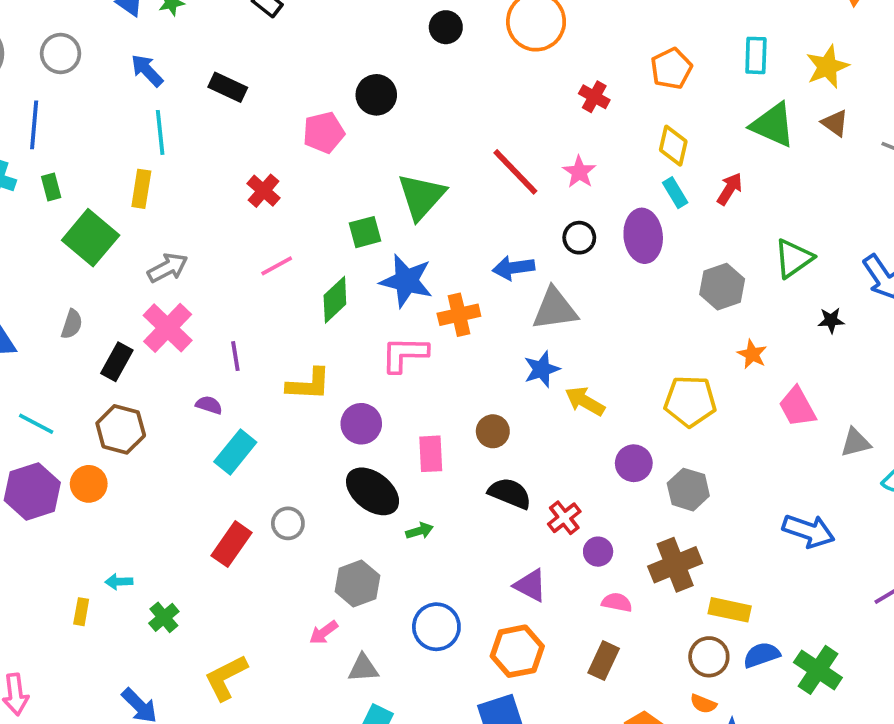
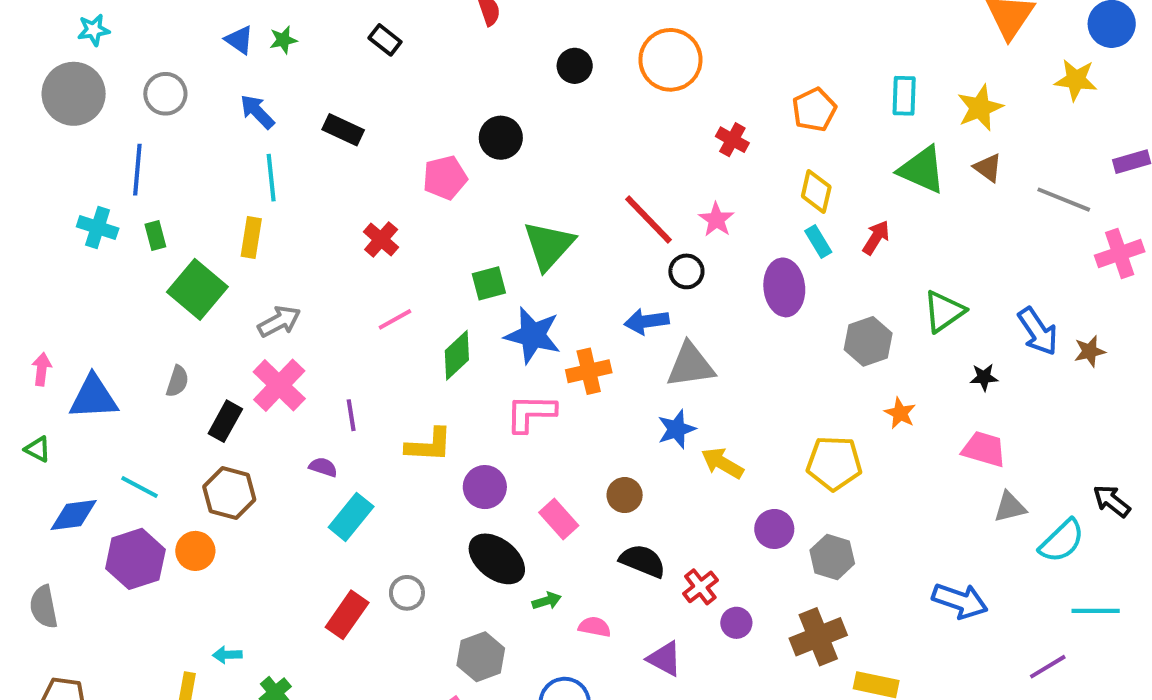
black circle: (579, 238) -> (686, 271), moved
pink trapezoid: (797, 407) -> (984, 449), moved, turned 135
pink rectangle: (431, 454) -> (559, 519), turned -39
pink semicircle: (617, 602) -> (595, 627), moved

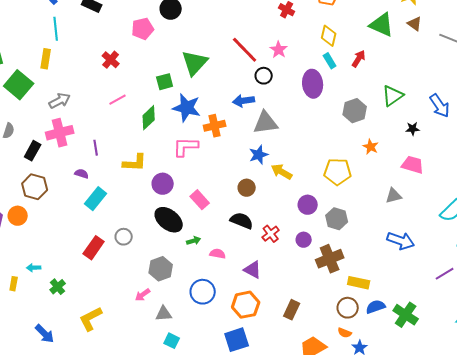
pink cross: (279, 385) -> (60, 133), turned 32
brown circle: (625, 495) -> (247, 188), moved
gray triangle: (1010, 507) -> (394, 196), moved
purple circle: (736, 623) -> (304, 240), moved

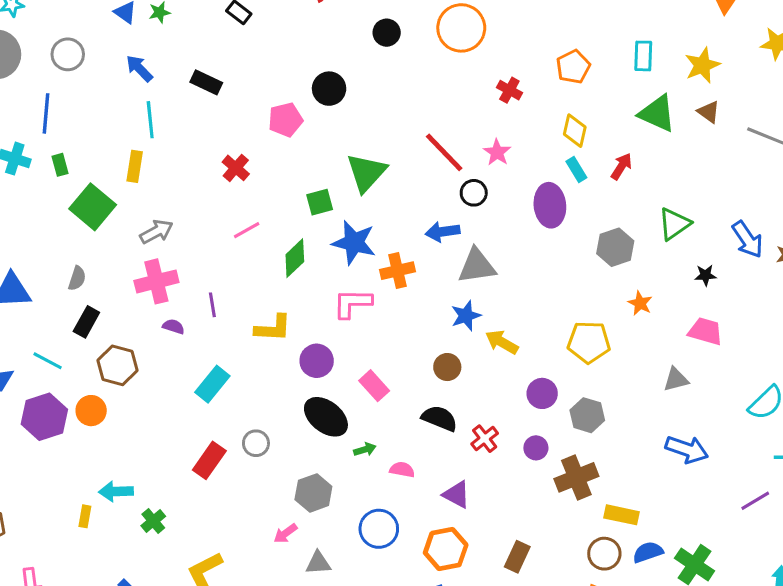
black rectangle: (33, 151) -> (86, 322), moved
purple semicircle: (82, 174) -> (174, 327), moved
cyan arrow: (34, 268) -> (116, 491), size x1.5

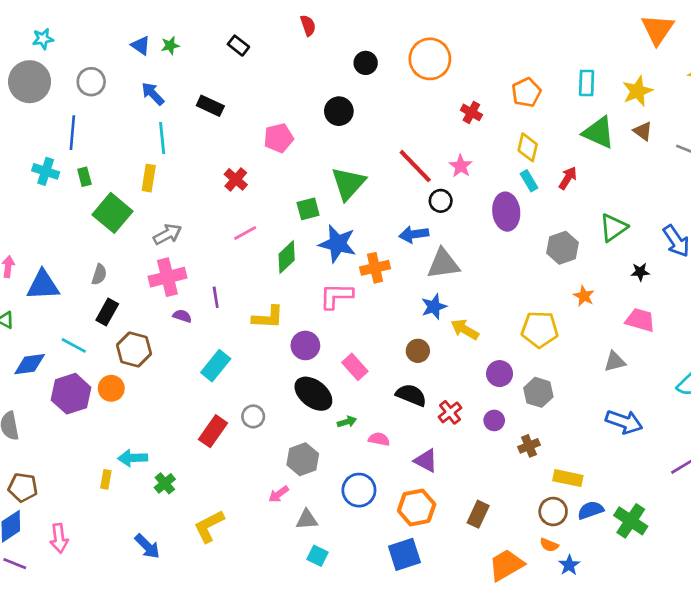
black circle: (329, 89) -> (339, 111), moved
brown cross: (576, 477) -> (529, 446), size x0.6

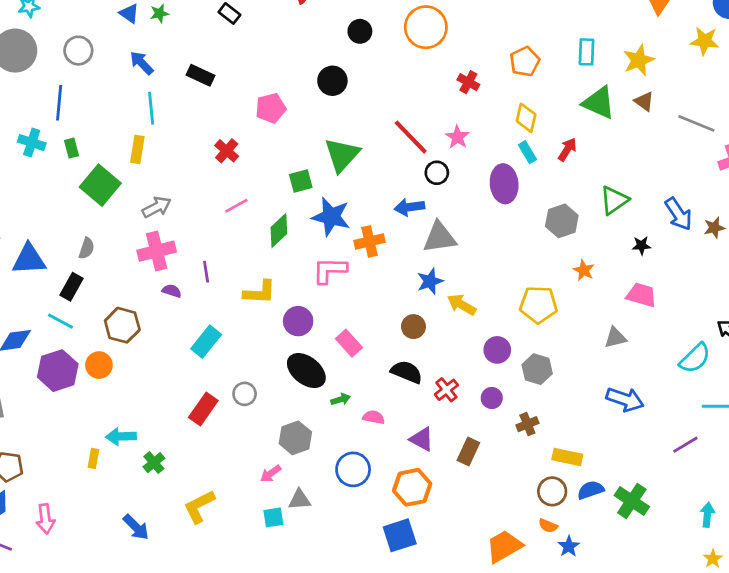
black rectangle: (107, 312) -> (71, 287), moved
brown rectangle: (478, 514) -> (468, 452), moved
cyan square: (317, 556) -> (273, 517), moved, turned -35

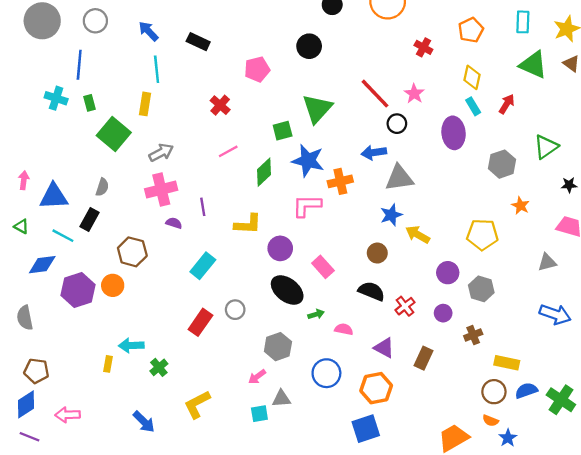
cyan line: (60, 321) -> (63, 236), moved
pink arrow: (45, 519) -> (68, 415), turned 95

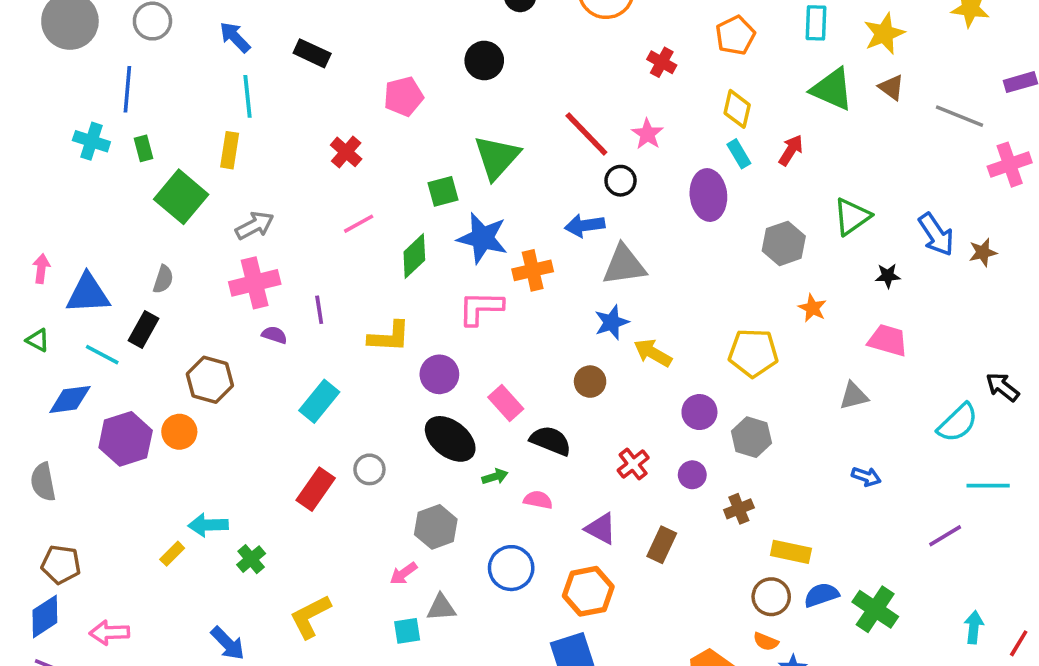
black semicircle: (371, 291) -> (551, 441), moved
blue arrow: (555, 314) -> (866, 477), size x0.6
yellow rectangle: (108, 364) -> (172, 554), turned 35

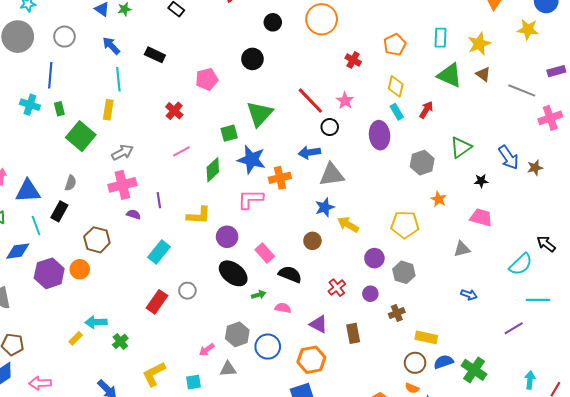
cyan line: (102, 355) -> (36, 226), turned 42
gray hexagon: (436, 527) -> (237, 334), moved
brown rectangle: (662, 545) -> (353, 333), turned -36
cyan square: (407, 631) -> (194, 382), moved

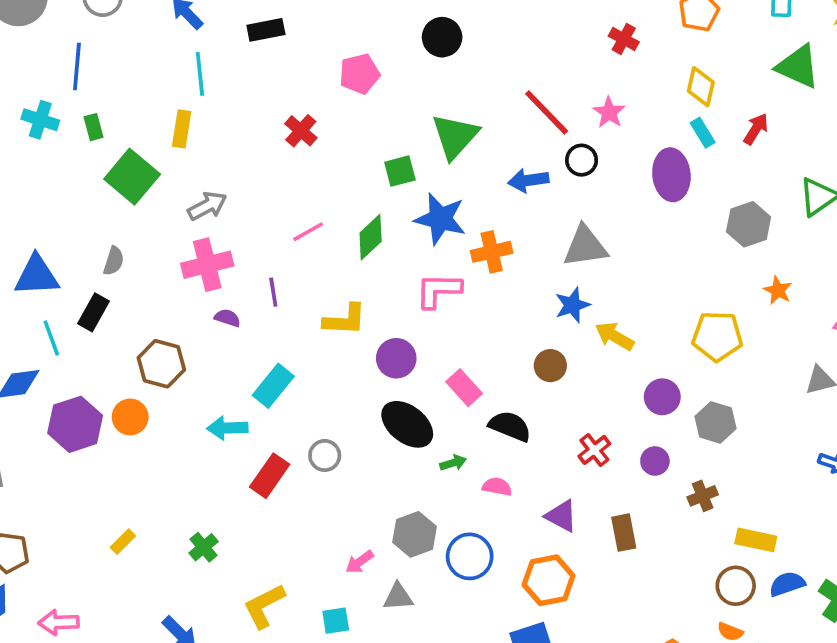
black rectangle: (155, 55) -> (266, 30), turned -36
pink line: (181, 151) -> (308, 232), moved
blue arrow: (309, 152) -> (528, 180), moved
cyan arrow: (96, 322) -> (227, 428), moved

